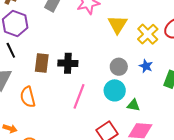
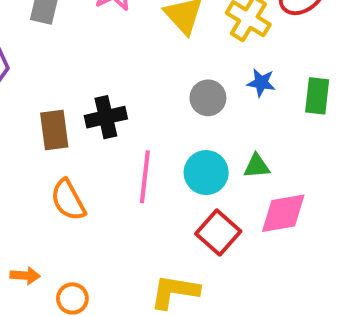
cyan circle: (115, 90) -> (206, 173), moved
orange semicircle: (28, 97) -> (68, 200), moved

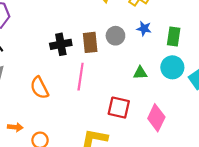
brown rectangle: (54, 130) -> (90, 42), moved
cyan circle: (206, 173) -> (172, 67), moved
pink diamond: (283, 213) -> (156, 118), moved, turned -56
red square: (218, 232) -> (119, 108), turned -30

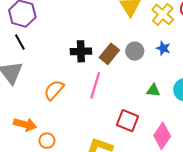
brown rectangle: (90, 42) -> (109, 54), turned 36
orange semicircle: (39, 88) -> (54, 90), turned 60
orange arrow: (15, 127) -> (25, 124), size x1.5

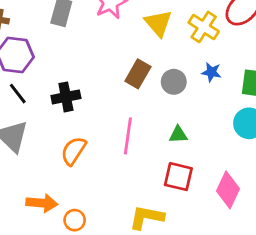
black cross: (81, 51) -> (66, 97), moved
brown rectangle: (109, 54) -> (138, 74), moved
green triangle: (153, 90) -> (178, 135), moved

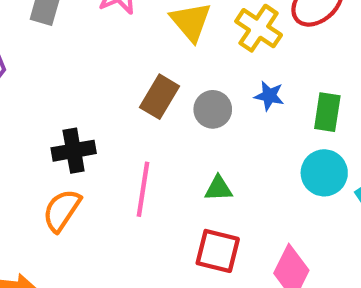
black cross: (66, 97) -> (74, 151), moved

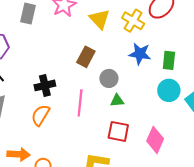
blue star: (269, 96) -> (140, 54), size x1.5
gray circle: (213, 109) -> (109, 78), moved

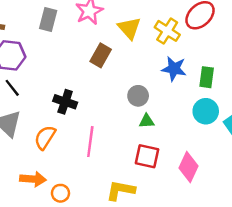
brown rectangle: (86, 57) -> (101, 55), moved
black cross: (45, 85) -> (65, 102), turned 30
pink line: (80, 103) -> (90, 142), moved
orange semicircle: (41, 115) -> (45, 137), moved

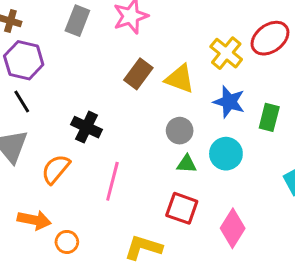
yellow triangle: (129, 28) -> (180, 79), moved, turned -35
cyan circle: (206, 111) -> (226, 154), moved

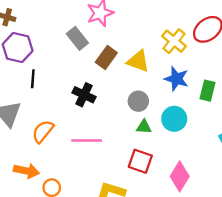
gray rectangle: (77, 21) -> (77, 38), moved, turned -60
black line: (22, 101) -> (33, 79), moved, turned 36
black cross: (87, 127) -> (84, 95), moved
pink line: (112, 181) -> (87, 141), turned 76

